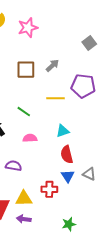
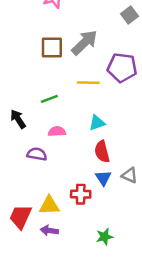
gray arrow: (52, 65) -> (84, 43), size x1.6
green line: (24, 112) -> (49, 99), turned -56
purple semicircle: (14, 166) -> (37, 154), moved

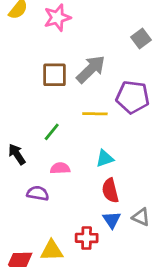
green line: (49, 99) -> (52, 132), turned -30

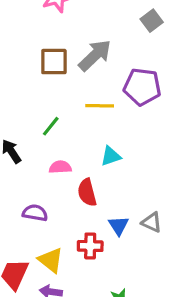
red semicircle: (110, 191) -> (87, 192), moved
purple semicircle: (38, 193) -> (35, 213), moved
yellow triangle: (52, 251) -> (51, 260), turned 40

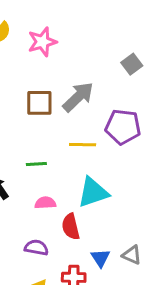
green line: (51, 126) -> (36, 164), turned 48
cyan triangle: (111, 156) -> (93, 192), size x1.6
purple semicircle: (35, 213) -> (36, 248), moved

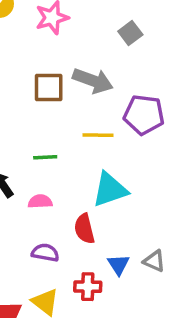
gray square: (132, 64) -> (130, 33), moved
gray arrow: (78, 97) -> (93, 81), turned 64
pink semicircle: (45, 203) -> (40, 202), moved

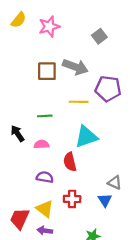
blue triangle: (118, 265) -> (105, 200), moved

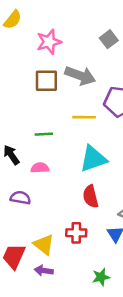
pink star: (49, 26) -> (49, 42), moved
red semicircle: (70, 162) -> (91, 196), moved
purple semicircle: (45, 177) -> (20, 198), moved

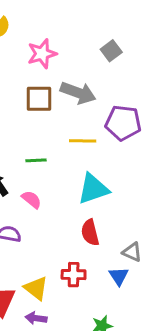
pink semicircle: (40, 168) -> (32, 199), turned 42

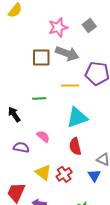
pink star: (42, 54) -> (58, 27), moved
pink semicircle: (32, 199) -> (43, 136), moved
red cross: (74, 275) -> (64, 174), turned -35
yellow triangle: (36, 288) -> (43, 172), moved

